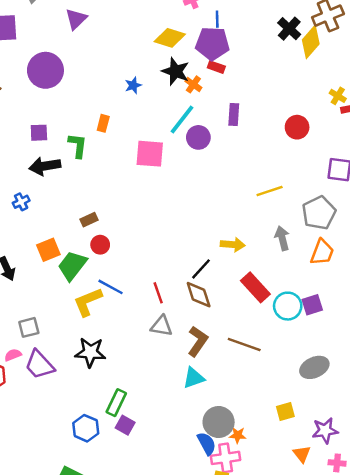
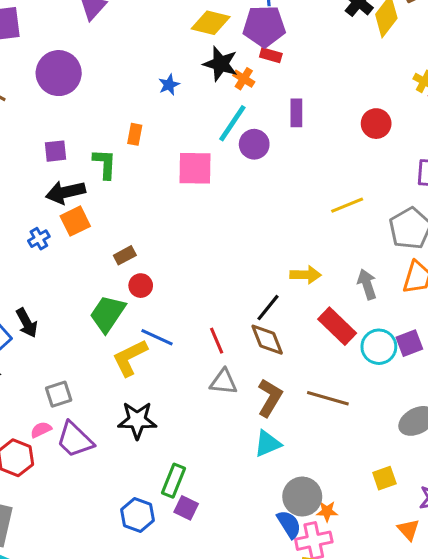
gray arrow: (282, 238) -> (367, 284), moved
orange square: (48, 250) -> (75, 221), moved

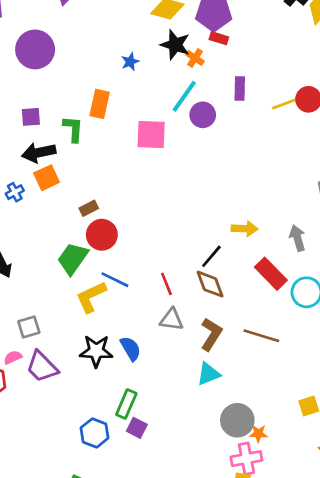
orange rectangle: (135, 134) -> (100, 104), size x1.5
yellow line: (347, 205) -> (286, 103), moved
red circle: (141, 286) -> (102, 235), size x1.5
blue semicircle: (289, 524) -> (131, 349), moved

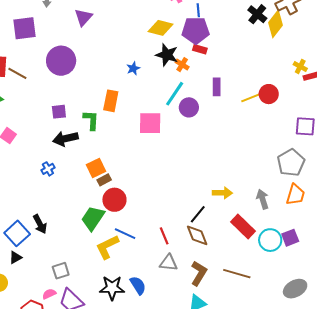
orange square: (47, 178) -> (96, 168), moved

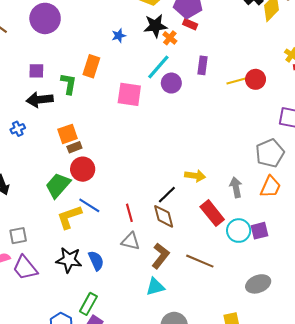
black star: (167, 55) -> (155, 26), turned -30

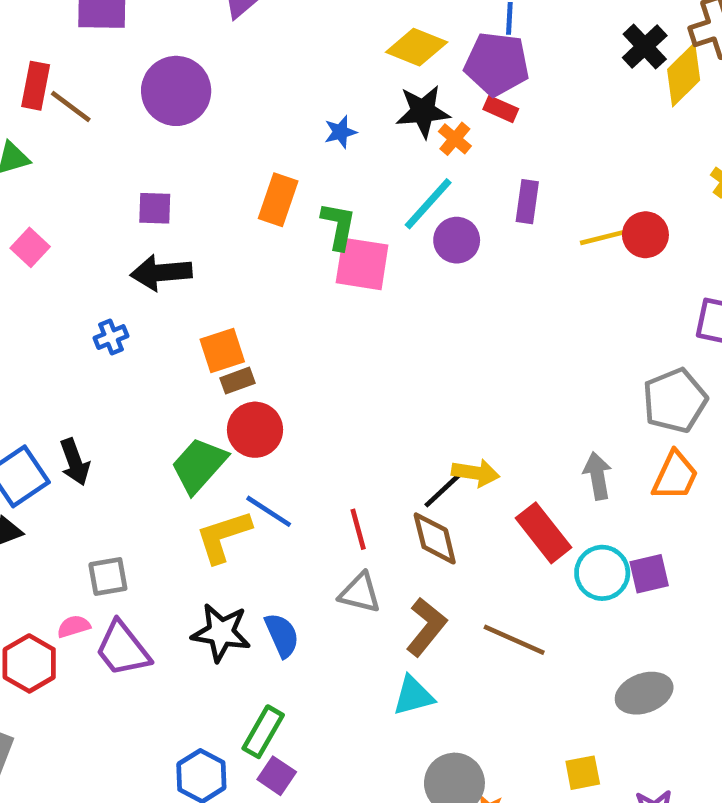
green L-shape: (69, 84) -> (338, 226), moved
yellow arrow: (195, 176) -> (476, 473), moved

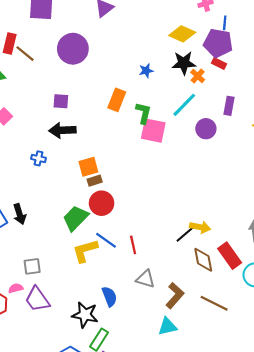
purple circle: (457, 240) -> (206, 129), moved
blue cross: (111, 337) -> (38, 158), turned 32
red line: (358, 529) -> (133, 245), moved
brown diamond: (435, 538) -> (203, 260), moved
black star: (221, 633) -> (85, 315), moved

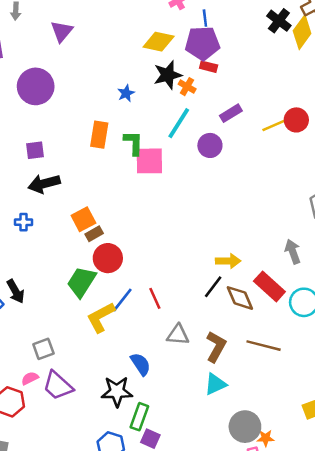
purple rectangle: (229, 106) -> (231, 113), turned 60
black line: (185, 234) -> (213, 287), moved
blue line: (106, 240) -> (122, 300), turned -75

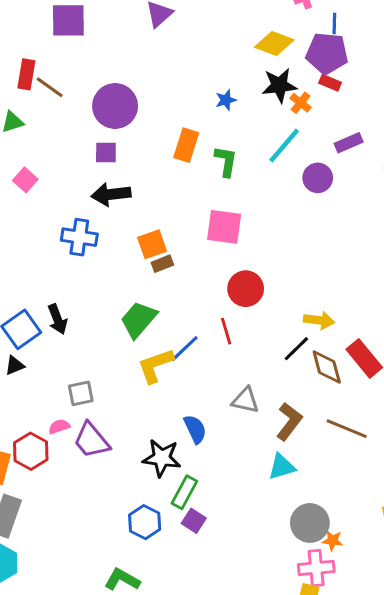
purple circle: (36, 86) -> (115, 106), moved
pink square: (149, 161) -> (224, 227), moved
blue cross: (23, 222) -> (79, 237), size x1.6
red circle: (108, 258) -> (246, 289), moved
red line: (155, 298) -> (226, 331), moved

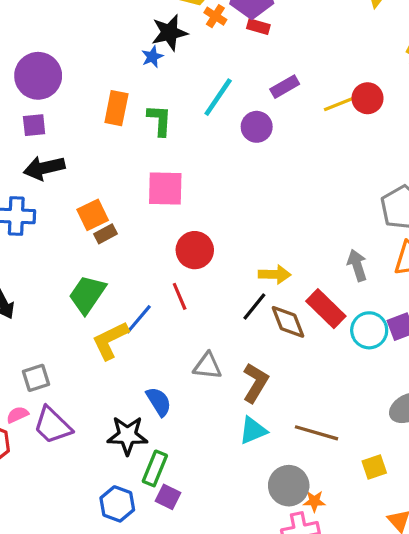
black star: (279, 85) -> (169, 33), moved
orange cross: (301, 103) -> (215, 16), moved
brown line: (347, 429) -> (317, 433), moved

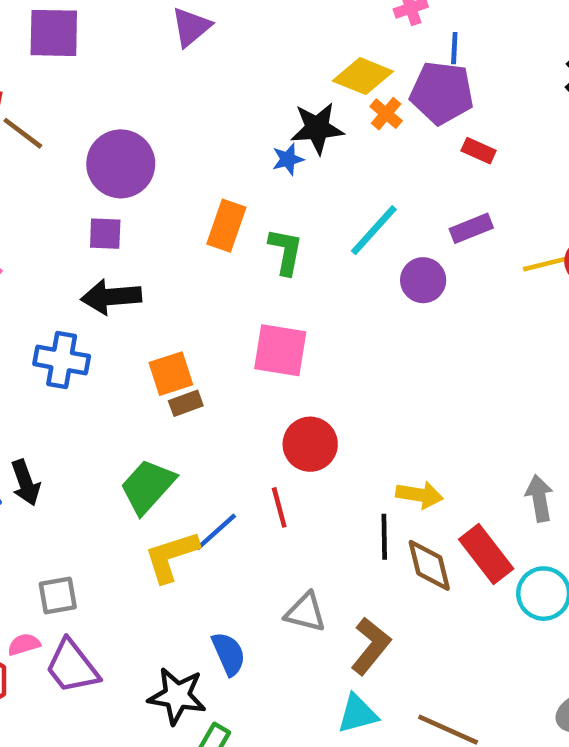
red rectangle: (258, 27) -> (479, 151), moved
black line: (254, 306) -> (384, 537), turned -48

